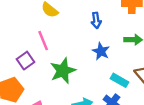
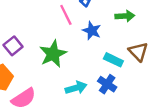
pink line: (43, 41) -> (66, 15), moved

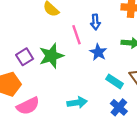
green star: (53, 54) -> (51, 56), moved
blue cross: (107, 84) -> (119, 107), moved

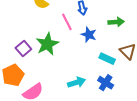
blue cross: (119, 107) -> (106, 83), moved

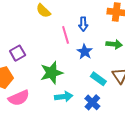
green star: (47, 44) -> (52, 73), moved

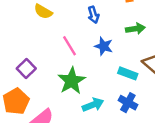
pink line: (66, 35) -> (70, 46), moved

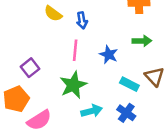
blue arrow: (93, 15) -> (82, 20), moved
pink line: (70, 46) -> (75, 50), turned 30

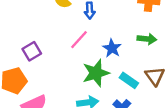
pink line: (75, 50) -> (79, 40), turned 30
green star: (73, 85) -> (96, 73), moved

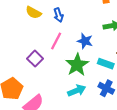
purple square: (32, 51) -> (35, 59), moved

